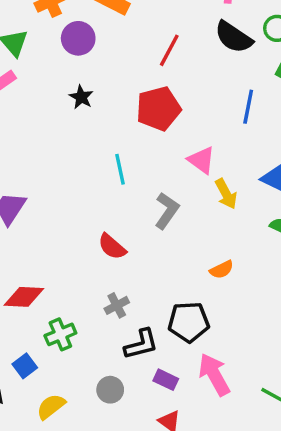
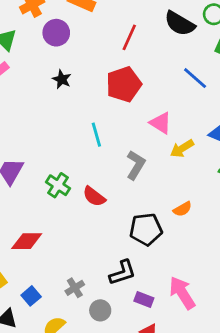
blue line: (248, 107) -> (195, 78), turned -56
yellow arrow: (226, 194) -> (182, 149), turned 90
gray cross: (117, 305) -> (75, 288), moved
black pentagon: (189, 322) -> (146, 229), moved
green cross: (60, 334) -> (58, 185), moved, turned -30

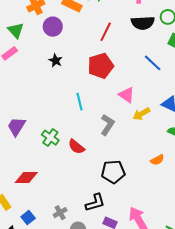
black semicircle: (180, 24) -> (143, 23), turned -35
orange semicircle: (182, 209) -> (157, 160), moved

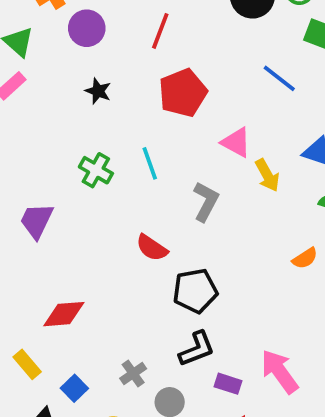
red line: (106, 32) -> (160, 31), moved
yellow arrow: (141, 114) -> (267, 175), turned -84
green cross: (50, 138) -> (96, 170), moved
black pentagon: (113, 172) -> (195, 291), moved

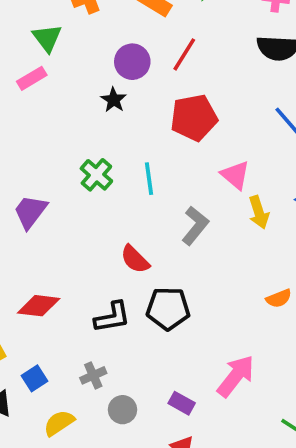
purple circle: (87, 28) -> (132, 62), moved
black L-shape: (197, 349) -> (112, 317), moved
pink arrow: (280, 371) -> (236, 376), moved, turned 63

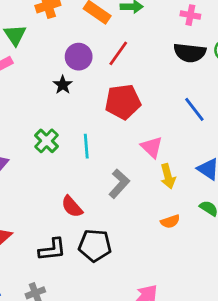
orange semicircle: (279, 298) -> (170, 221), moved

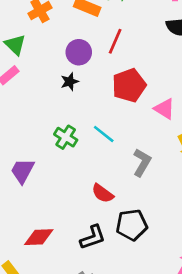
black star: (63, 85) -> (70, 82), turned 30
cyan line: (86, 146) -> (104, 134), turned -35
pink triangle: (152, 147) -> (164, 109), moved

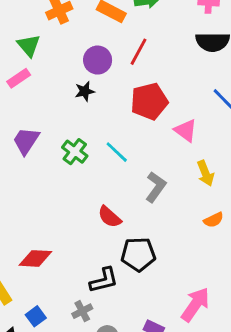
purple trapezoid: (22, 171) -> (26, 141), moved
black L-shape: (93, 237) -> (104, 280), moved

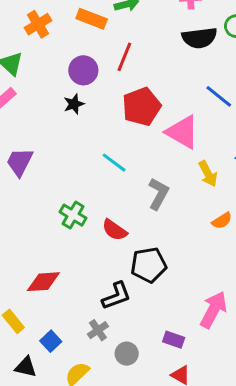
pink triangle: (186, 130) -> (182, 132), size x1.4
green cross: (75, 152) -> (73, 215), moved

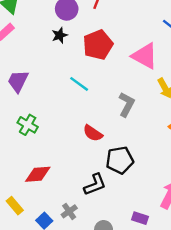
red pentagon: (141, 107) -> (98, 45), moved
cyan line: (114, 163) -> (79, 84), moved
green cross: (73, 215) -> (28, 125), moved
gray cross: (98, 330) -> (69, 211), moved

